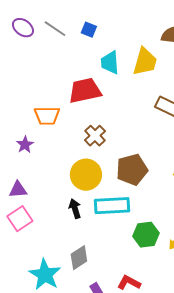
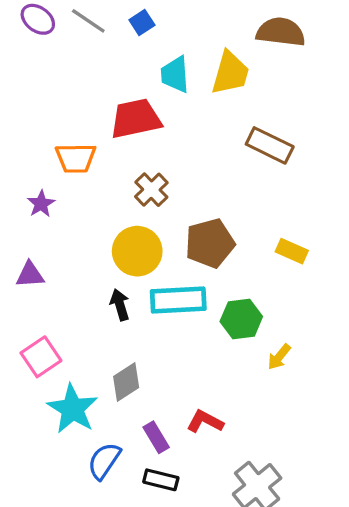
blue square: (89, 30) -> (142, 22), turned 35
pink square: (20, 219) -> (41, 357), moved
green hexagon: (146, 235) -> (241, 319), moved

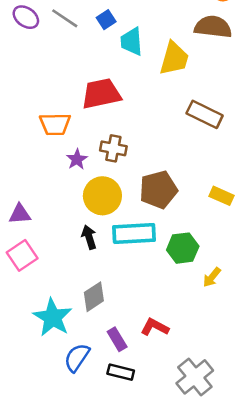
cyan trapezoid: (175, 74) -> (132, 41), moved
brown cross: (151, 190) -> (113, 148), turned -35
purple star: (41, 204) -> (77, 159), moved
pink square: (41, 357) -> (22, 255), moved

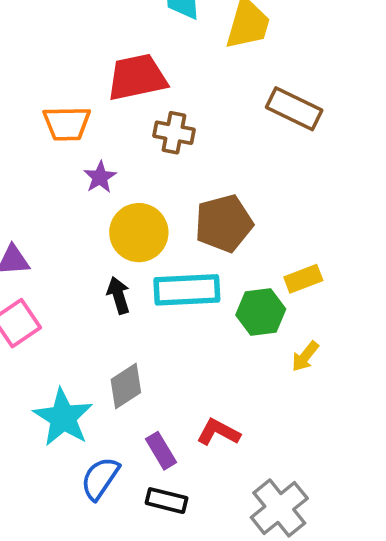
brown cross: (113, 148) -> (174, 133), moved
yellow rectangle: (222, 196) -> (303, 279), moved, turned -45

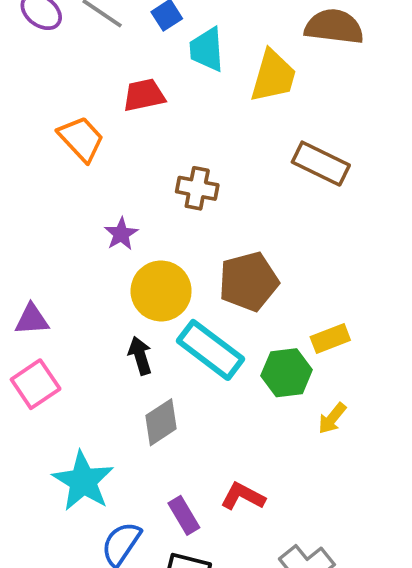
red trapezoid: (137, 77) -> (144, 95), moved, size x0.7
orange trapezoid: (67, 124) -> (81, 139), moved, turned -132
cyan rectangle: (187, 290) -> (210, 350), turned 40
gray diamond: (126, 386) -> (161, 422), moved

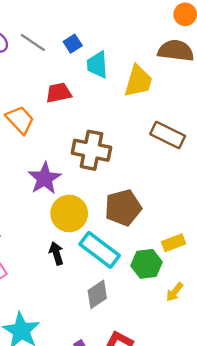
brown cross: (197, 188) -> (91, 150), size x1.5
purple star: (121, 234) -> (45, 178), size x1.6
gray diamond: (161, 422) -> (97, 294), moved

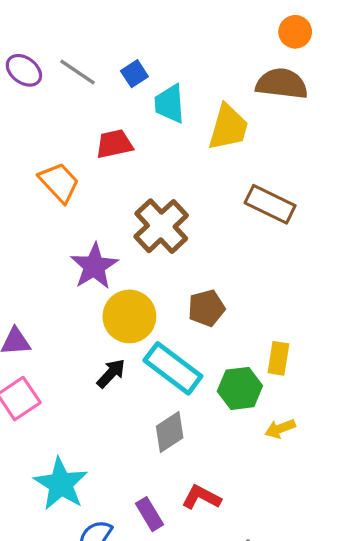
brown cross: (91, 150) -> (161, 226), turned 36
brown pentagon: (123, 208) -> (206, 308), size x0.7
yellow rectangle: (173, 243) -> (278, 358), turned -60
black arrow: (56, 253) -> (111, 373), turned 60
yellow arrow: (175, 292) -> (280, 429), turned 30

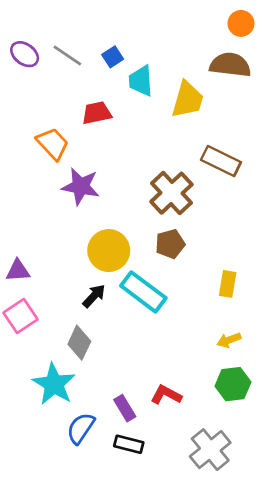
brown cross: (161, 226) -> (171, 193), moved
purple star: (94, 266) -> (81, 186), moved, turned -30
green hexagon: (240, 388) -> (233, 384), moved
gray diamond: (170, 432) -> (79, 343), moved, turned -32

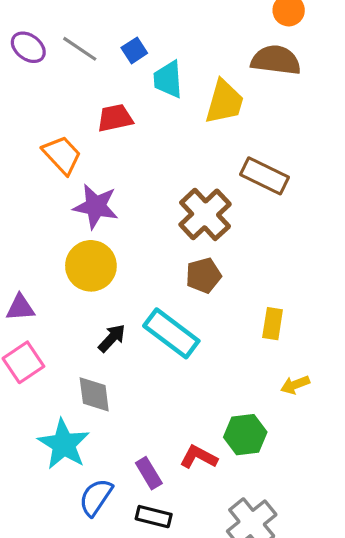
yellow circle: (109, 251) -> (91, 266), moved
yellow arrow: (229, 340) -> (295, 385), moved
gray diamond: (79, 343) -> (94, 394), turned -32
green hexagon: (233, 384) -> (245, 435), moved

